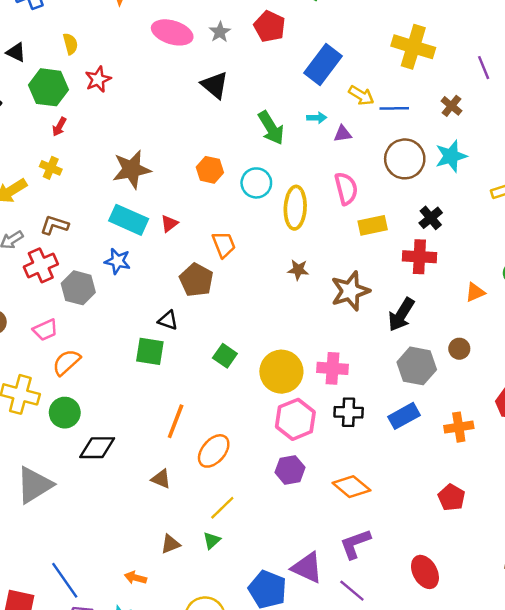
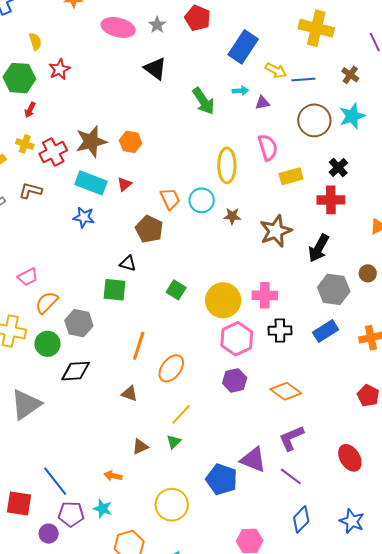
orange hexagon: (210, 170) -> (131, 142), moved
cyan circle: (256, 183) -> (202, 200), moved
red cross: (41, 265) -> (53, 152), moved
gray hexagon: (78, 288) -> (79, 323), moved

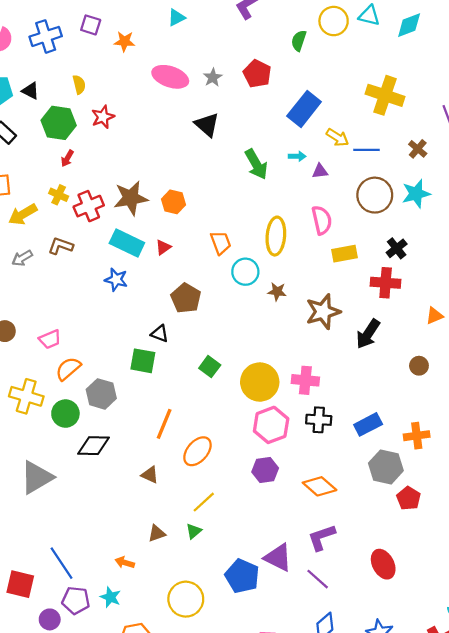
orange trapezoid: (170, 199) -> (221, 243), moved
gray hexagon: (334, 289) -> (386, 467), moved

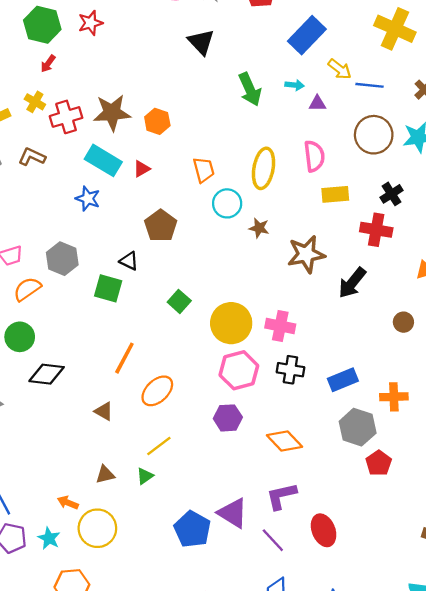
gray hexagon: (101, 394) -> (62, 259), moved
red ellipse: (383, 564) -> (324, 530), moved
yellow circle: (186, 599) -> (97, 528), moved

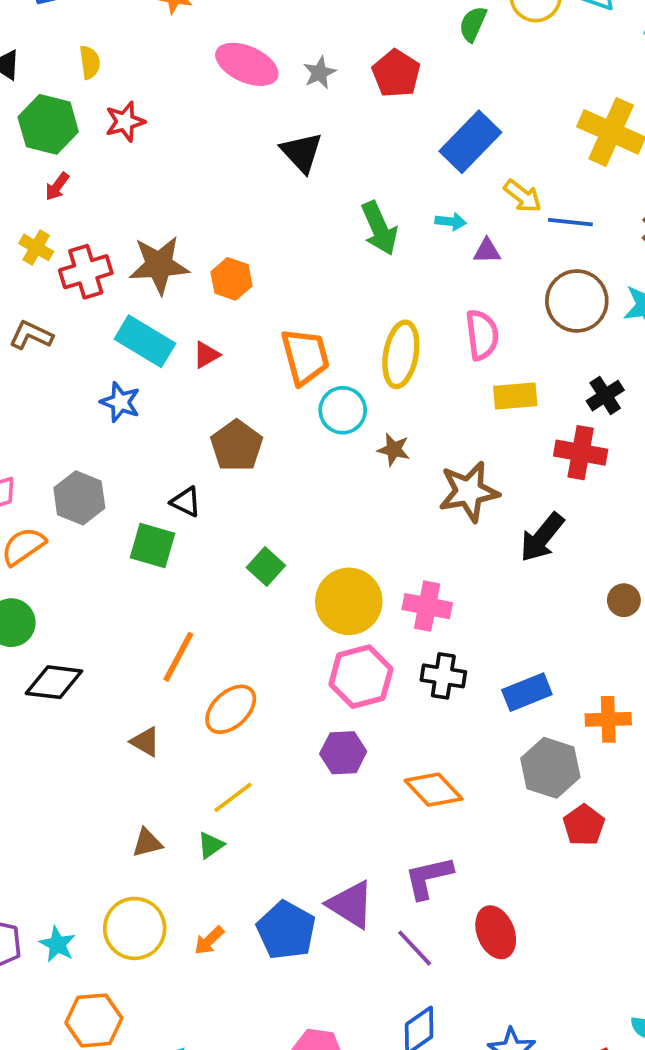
orange trapezoid: (204, 170) -> (305, 356), size x1.4
orange arrow: (68, 503) -> (209, 941), moved, turned -66

